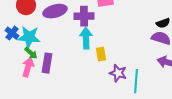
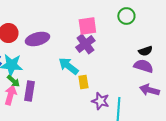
purple cross: (84, 16) -> (85, 44), moved, turned -36
cyan arrow: (86, 38) -> (68, 66), turned -50

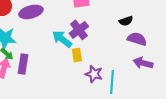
purple cross: (85, 44) -> (79, 30), moved
black semicircle: (145, 51) -> (126, 21), moved

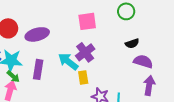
purple arrow: (143, 63) -> (149, 85), turned 84
purple rectangle: (23, 64) -> (38, 69), moved

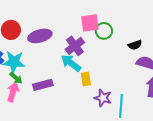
green circle: (126, 11) -> (104, 31), moved
purple cross: (85, 52) -> (75, 46), moved
purple rectangle: (38, 69) -> (43, 85), moved, turned 66

